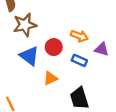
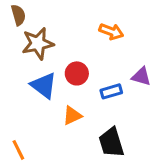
orange arrow: (79, 36) -> (111, 31), moved
blue rectangle: (79, 60) -> (111, 91), turned -40

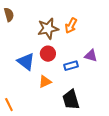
orange arrow: (111, 31) -> (71, 26), turned 98
brown star: (38, 43) -> (48, 29), moved

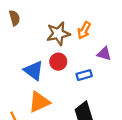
purple triangle: (91, 56) -> (104, 54), moved
orange triangle: (45, 82) -> (39, 102), moved, size x1.5

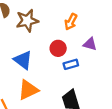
brown star: (58, 34) -> (27, 21), moved
red circle: (58, 62) -> (58, 48), moved

